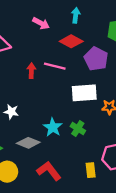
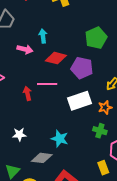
cyan arrow: (76, 15) -> (43, 36), moved
green cross: (78, 128) -> (100, 131), moved

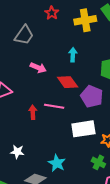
cyan arrow: (43, 36) -> (73, 55), moved
red diamond: (56, 58) -> (68, 82), turned 30

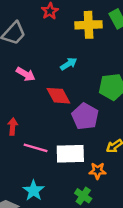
cyan arrow: (73, 55) -> (69, 64), turned 48
pink line: (54, 106) -> (36, 148), moved

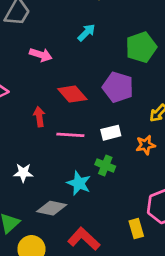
red diamond: (58, 96) -> (72, 94), moved
white rectangle: (70, 154) -> (111, 133), size x0.6
green cross: (83, 196) -> (105, 165), moved

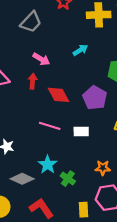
red arrow: (39, 117) -> (33, 81), moved
orange star: (146, 145) -> (103, 168), moved
green cross: (105, 165) -> (68, 179), moved

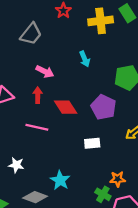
cyan arrow: (80, 50) -> (85, 59), turned 104
pink line: (50, 126) -> (37, 127), moved
green cross: (68, 179) -> (103, 194), moved

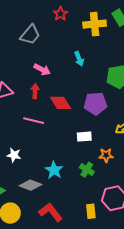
purple pentagon: (104, 107) -> (95, 104), turned -30
orange star: (118, 179) -> (106, 155), moved
green cross: (103, 194) -> (87, 170), moved

